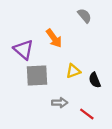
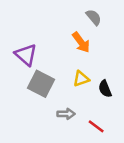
orange arrow: (54, 38) -> (81, 42), moved
gray square: (37, 76) -> (41, 84), turned 30

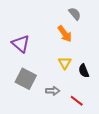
yellow triangle: (81, 79) -> (65, 63), turned -40
gray square: (41, 84) -> (26, 79), moved

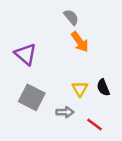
gray semicircle: (75, 14) -> (71, 17), moved
yellow triangle: (65, 63) -> (80, 89), moved

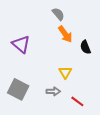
black semicircle: (103, 87) -> (85, 47), moved
gray square: (32, 97) -> (18, 89), moved

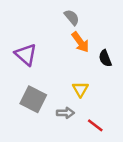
gray square: (18, 89) -> (33, 99), moved

